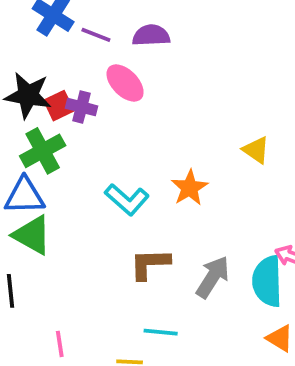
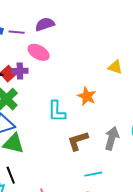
cyan L-shape: (127, 200) -> (57, 111), turned 65

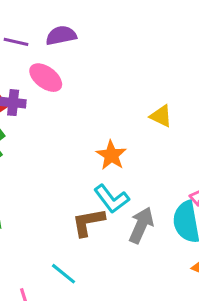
cyan L-shape: (57, 111) -> (112, 199), moved, turned -45
cyan line: (93, 174) -> (64, 274), moved, turned 42

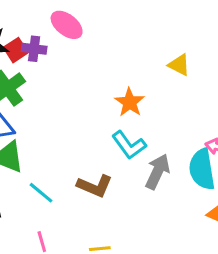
brown L-shape: (88, 222) -> (95, 186), moved, turned -148
cyan line: (64, 274) -> (41, 193), moved

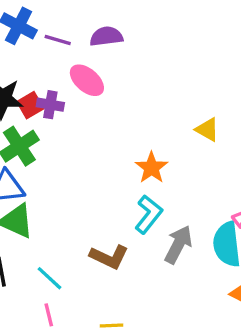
cyan L-shape: (129, 145) -> (149, 214), turned -108
cyan line: (41, 193) -> (49, 278), moved

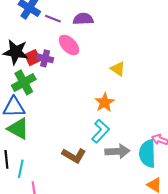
yellow triangle: (207, 130) -> (118, 69), moved
gray arrow: (178, 245) -> (117, 151), turned 55
cyan line: (49, 278) -> (21, 169), moved, turned 54

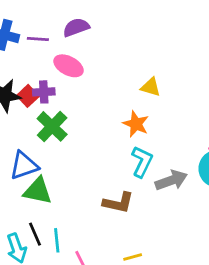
yellow triangle: (118, 69) -> (151, 87), moved
green cross: (24, 82) -> (52, 126), moved

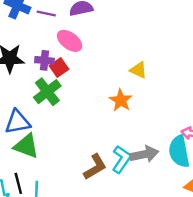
red square: (28, 96) -> (59, 67), moved
cyan L-shape: (142, 162) -> (121, 159), moved
brown L-shape: (118, 203) -> (95, 167), turned -52

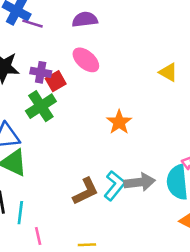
purple line: (46, 13) -> (33, 24), moved
pink ellipse: (70, 41) -> (86, 60), moved
yellow triangle: (138, 70) -> (168, 72), moved

